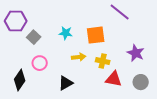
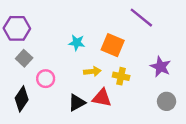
orange square: (96, 35) -> (113, 45), turned 30
gray square: (34, 37) -> (24, 58), moved
red triangle: (114, 79) -> (102, 98), moved

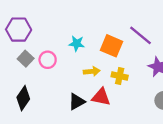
purple line: (141, 18) -> (141, 35), moved
pink circle: (46, 79) -> (48, 60), moved

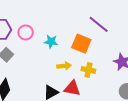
purple line: (141, 35) -> (99, 24), moved
pink circle: (48, 60) -> (26, 32), moved

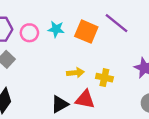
cyan star: (51, 42) -> (56, 29), moved
orange square: (81, 44) -> (86, 32), moved

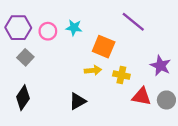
orange square: (86, 32) -> (104, 47), moved
red triangle: (85, 99) -> (142, 96), moved

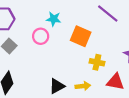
pink circle: (48, 31) -> (41, 36), moved
yellow arrow: (93, 70) -> (83, 86), moved

